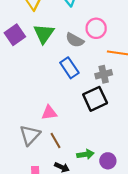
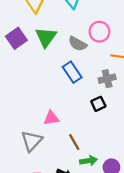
black square: (95, 99) -> (98, 104), size x0.6
brown line: (56, 140) -> (74, 142), moved

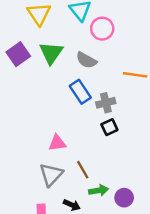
pink circle: (99, 32) -> (102, 29), moved
gray cross: (107, 79) -> (106, 103), moved
gray triangle: (32, 141) -> (51, 175), moved

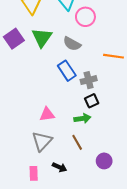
brown line: (83, 170) -> (77, 142), moved
green arrow: (99, 190) -> (82, 118), moved

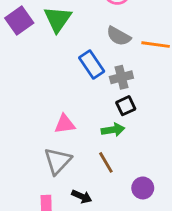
gray semicircle: (72, 44) -> (119, 36), moved

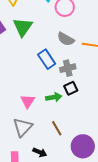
pink triangle: (65, 124) -> (28, 101), turned -49
green arrow: (113, 130) -> (54, 97), moved
purple circle: (143, 188) -> (83, 146), size x1.5

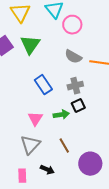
blue rectangle: (47, 59) -> (43, 85), moved

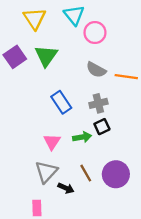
purple circle: (90, 164) -> (116, 174), moved
black arrow: (47, 170) -> (66, 188), moved

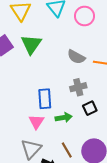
pink circle: (95, 33) -> (85, 16), moved
blue rectangle: (61, 102) -> (45, 99), moved, turned 30
black square: (102, 127) -> (90, 108), moved

